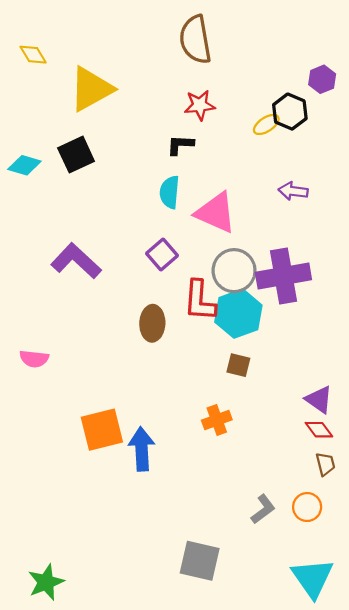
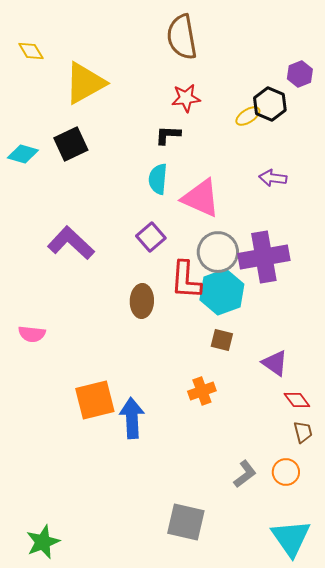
purple triangle: (319, 400) -> (275, 363), moved

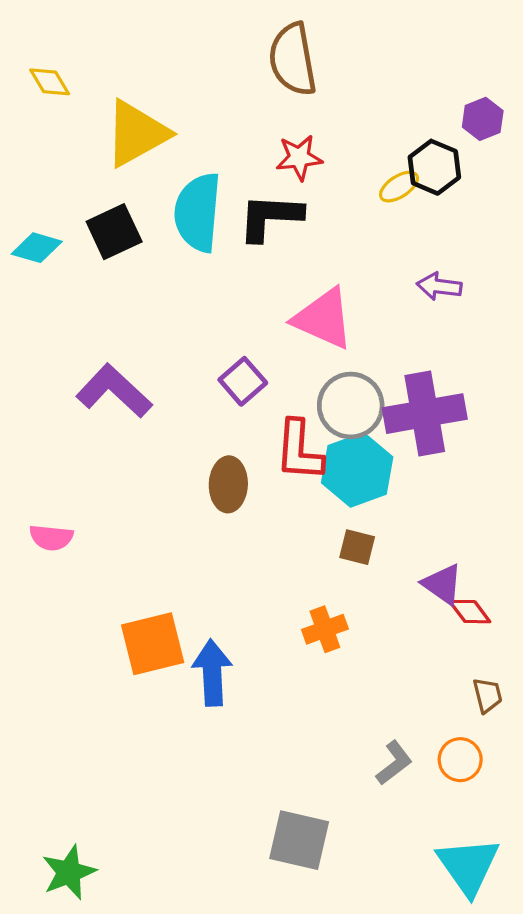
black L-shape: (168, 135) -> (270, 217), size x1.6
cyan semicircle: (158, 179) -> (198, 212), moved, size x1.6
red diamond: (297, 400) -> (470, 612), moved

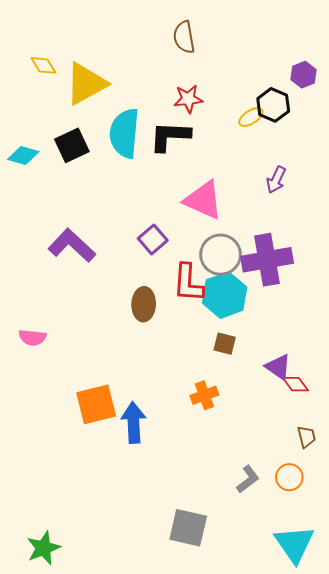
brown semicircle: (293, 59) -> (184, 37), size x0.7
yellow diamond: (50, 82) -> (44, 65), moved
purple arrow: (439, 286) -> (276, 180), turned -72

